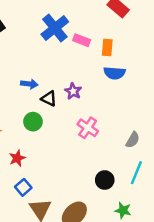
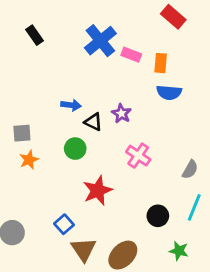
red star: (17, 158) -> (98, 191), moved, size x1.5

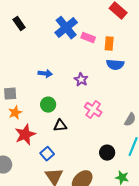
black triangle: (93, 122) -> (60, 126), moved, turned -32
red star: (98, 191) -> (25, 135), moved
blue square: (64, 224) -> (47, 154), moved

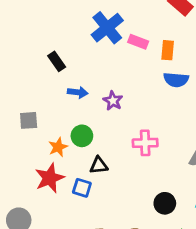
black rectangle: (19, 24) -> (57, 61), moved
purple star: (81, 80) -> (113, 101), moved
pink cross: (93, 110) -> (145, 143), turned -36
orange star: (15, 113) -> (58, 147), moved
blue square: (47, 154) -> (82, 188), moved, turned -32

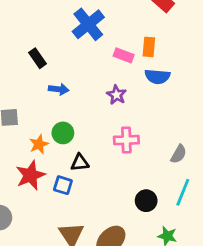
pink rectangle: (138, 42) -> (124, 55), moved
purple star: (113, 101) -> (116, 95), moved

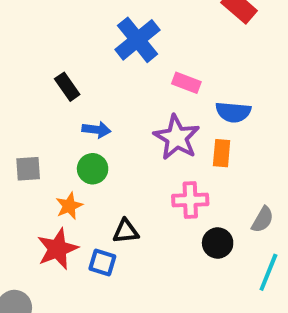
orange rectangle: (149, 47) -> (222, 153), moved
purple star: (116, 95) -> (177, 137), size x1.6
green circle: (63, 133) -> (93, 169), moved
black circle: (146, 201) -> (218, 243), moved

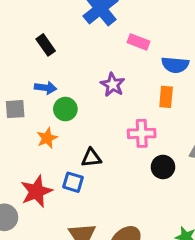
blue arrow: (96, 130) -> (46, 88), moved
purple star: (177, 137) -> (113, 85), moved, size x0.7
red star: (57, 249) -> (36, 191), moved

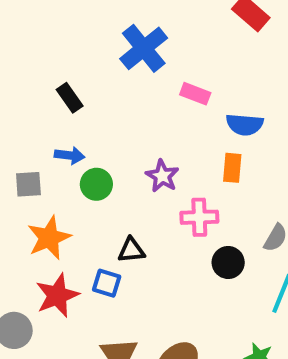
purple star: (113, 85) -> (162, 176), moved
orange star: (47, 138) -> (49, 238), moved, size x1.5

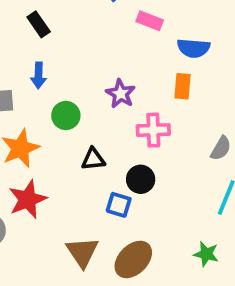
blue arrow: (70, 155) -> (39, 75), turned 85
green circle: (96, 184) -> (66, 115), moved
black circle: (228, 262) -> (141, 179), moved
blue square: (107, 283) -> (119, 205), moved

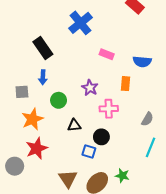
pink rectangle: (150, 21) -> (107, 54), moved
black rectangle: (39, 24) -> (43, 48), size x1.5
blue semicircle: (193, 48) -> (142, 62), moved
green star: (206, 254) -> (122, 176), moved

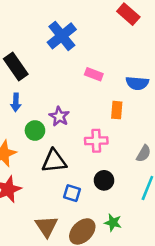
purple star: (90, 88) -> (59, 116), moved
black triangle: (74, 125) -> (54, 161), size x1.5
black circle: (101, 137) -> (104, 180), moved

